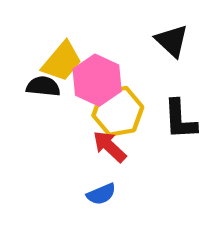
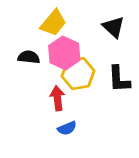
yellow trapezoid: (62, 61) -> (53, 23), moved
red arrow: (110, 146) -> (57, 98), moved, turned 40

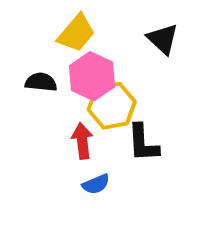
black L-shape: (119, 79) -> (143, 143), moved

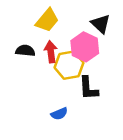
pink hexagon: (92, 76) -> (85, 47), moved
red arrow: (82, 141) -> (51, 52), moved

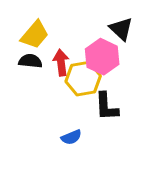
yellow trapezoid: (47, 20) -> (35, 35), moved

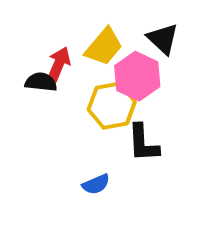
yellow trapezoid: (35, 35) -> (104, 47), moved
red arrow: (61, 63) -> (59, 64), moved, turned 30

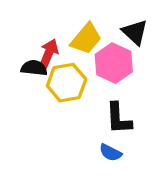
yellow hexagon: (112, 106) -> (67, 83), moved
blue semicircle: (96, 184) -> (110, 153), moved, turned 50

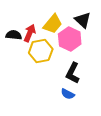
black semicircle: (34, 68) -> (14, 35), moved
black L-shape: (119, 118) -> (73, 73), turned 30

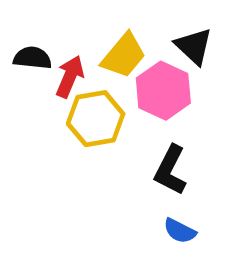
black semicircle: (14, 35) -> (32, 58), moved
blue semicircle: (68, 94) -> (180, 231), moved

